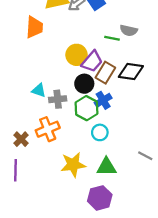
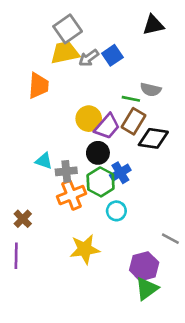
brown rectangle: (105, 73) -> (134, 121), moved
orange cross: (48, 129) -> (72, 195), moved
green triangle: (106, 167) -> (147, 289), moved, turned -35
purple hexagon: (100, 198) -> (144, 266), moved

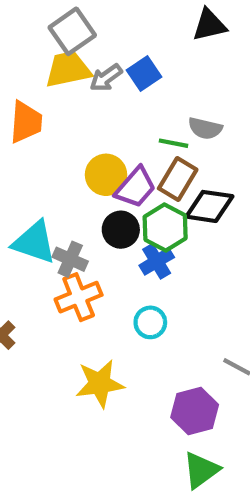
cyan triangle: (44, 161) -> (34, 242), size x1.6
gray cross: (66, 171) -> (70, 259), turned 30
green hexagon: (101, 182) -> (165, 228), moved
green triangle: (147, 289) -> (201, 470), moved

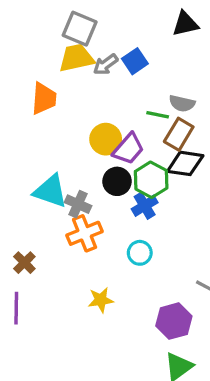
gray square: (72, 31) -> (80, 29), turned -32
brown rectangle: (178, 179) -> (179, 134), moved
yellow star: (100, 384) -> (101, 300), size x0.7

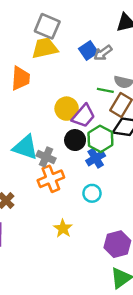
gray arrow: (106, 64) -> (103, 53), moved
yellow star: (101, 300) -> (63, 228), turned -30

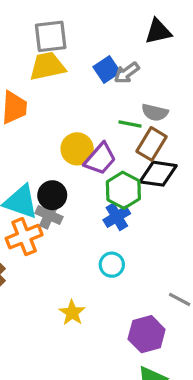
gray square: (47, 26) -> (51, 36), turned -30
black circle: (75, 140) -> (52, 195), moved
orange cross: (51, 179) -> (24, 237), moved

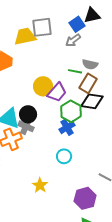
gray square: (51, 36) -> (42, 27), moved
blue square: (107, 69) -> (77, 24), moved

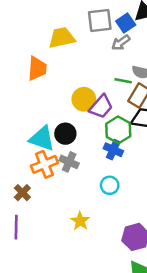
gray square: (42, 27) -> (100, 21), moved
gray cross: (26, 126) -> (69, 162), moved
blue cross: (67, 127) -> (113, 150), turned -35

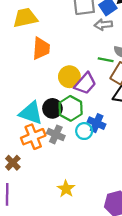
yellow trapezoid: (62, 38) -> (25, 18), moved
gray arrow: (121, 43) -> (103, 25), turned 30
orange trapezoid: (37, 68) -> (41, 48), moved
green hexagon: (118, 130) -> (71, 108), moved
cyan circle: (110, 185) -> (84, 131), moved

